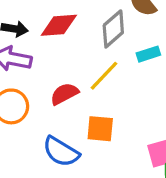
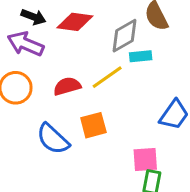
cyan rectangle: (148, 54) -> (141, 56), moved
orange square: (100, 129) -> (93, 125), turned -32

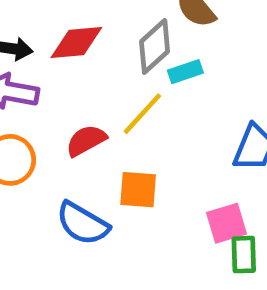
orange square: (93, 125) -> (138, 190), turned 32

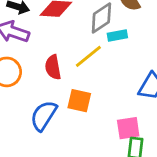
red semicircle: (86, 141) -> (53, 67), turned -80
blue semicircle: (83, 223) -> (44, 116), turned 84

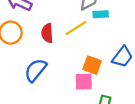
orange square: (79, 101) -> (92, 65), moved
pink square: (128, 128) -> (84, 82), moved

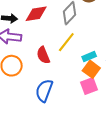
cyan rectangle: (101, 14) -> (89, 57), moved
orange square: (92, 65) -> (91, 69), turned 36

